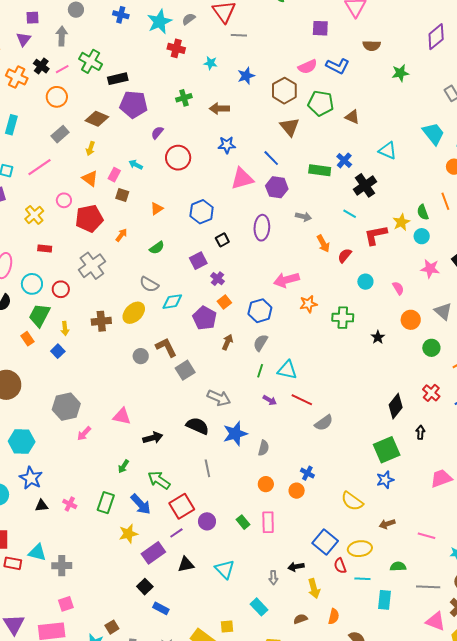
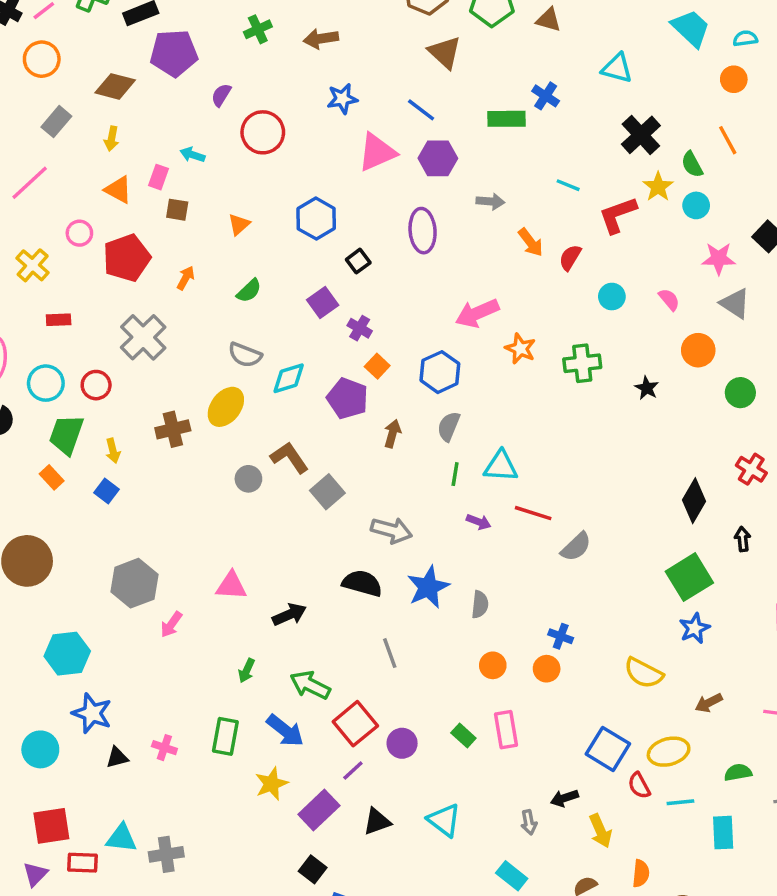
black cross: (365, 185) -> (641, 135), moved
orange star: (308, 304) -> (520, 349), turned -30
gray triangle: (443, 311) -> (735, 303), moved

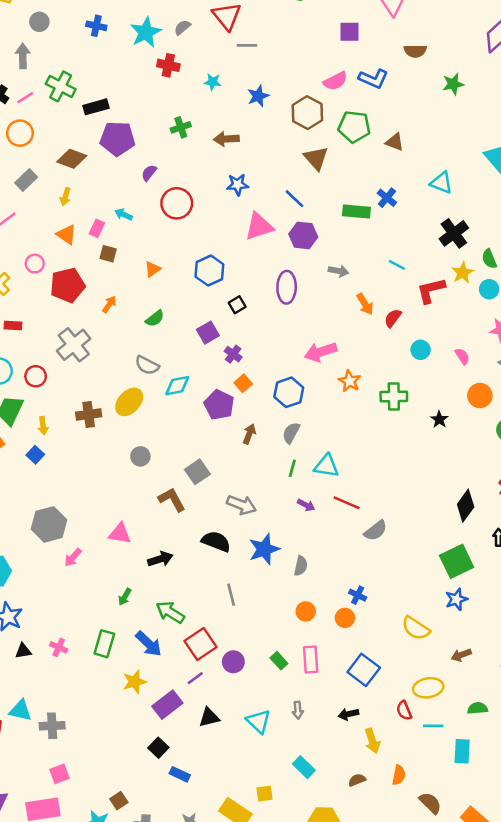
brown L-shape: (290, 458) -> (172, 500), moved
blue square: (608, 749) -> (364, 670), moved
gray arrow: (529, 822) -> (298, 710), moved

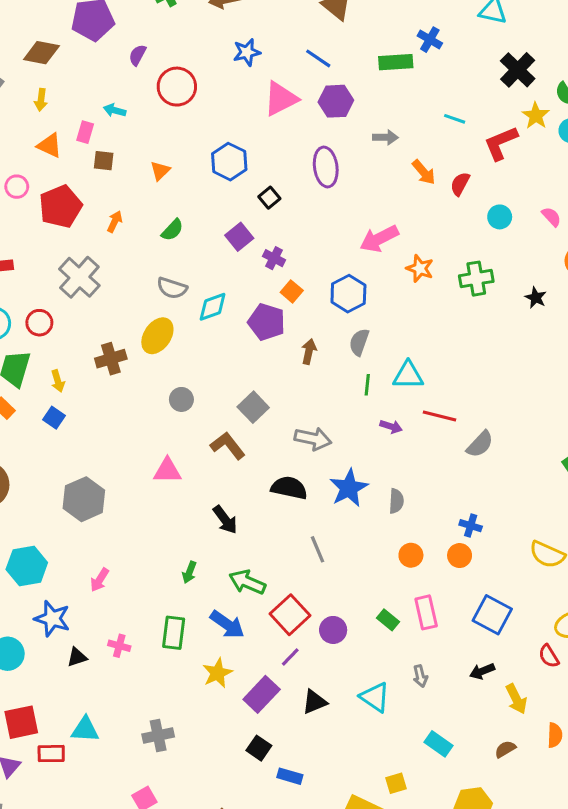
pink triangle: (120, 534) -> (167, 471), moved
pink arrow: (73, 557) -> (100, 580), moved
black arrow: (160, 559) -> (225, 520), turned 80
gray cross: (52, 726) -> (158, 735), moved

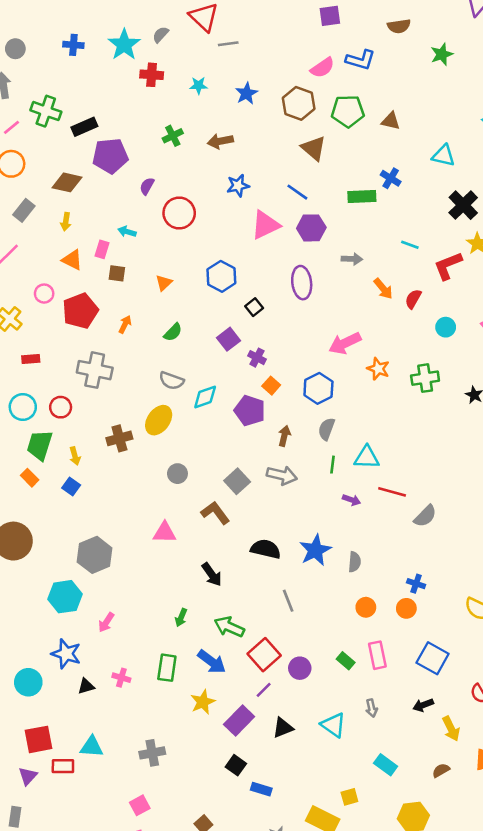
gray cross: (79, 277) -> (95, 370), turned -32
gray arrow: (313, 439) -> (282, 475), moved
cyan hexagon: (27, 566) -> (65, 597), moved

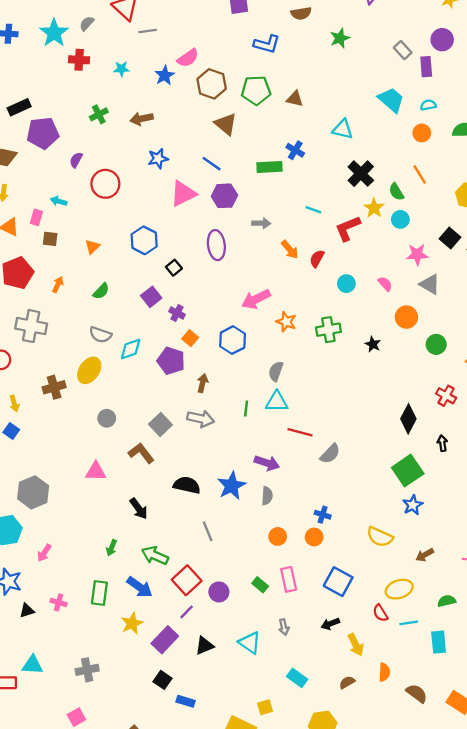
pink semicircle: (322, 68) -> (188, 58), moved
gray semicircle: (326, 429) -> (276, 371), moved
purple arrow: (352, 500) -> (267, 463), moved, size x1.5

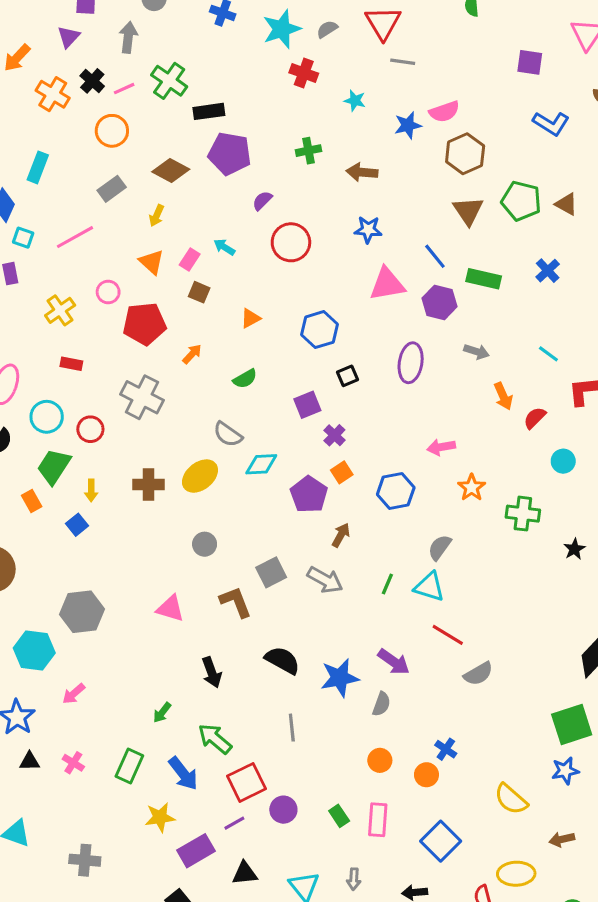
green pentagon: (256, 90) -> (521, 201), moved
green rectangle: (270, 167) -> (484, 279), moved
pink arrow: (256, 299) -> (441, 447), size x0.7

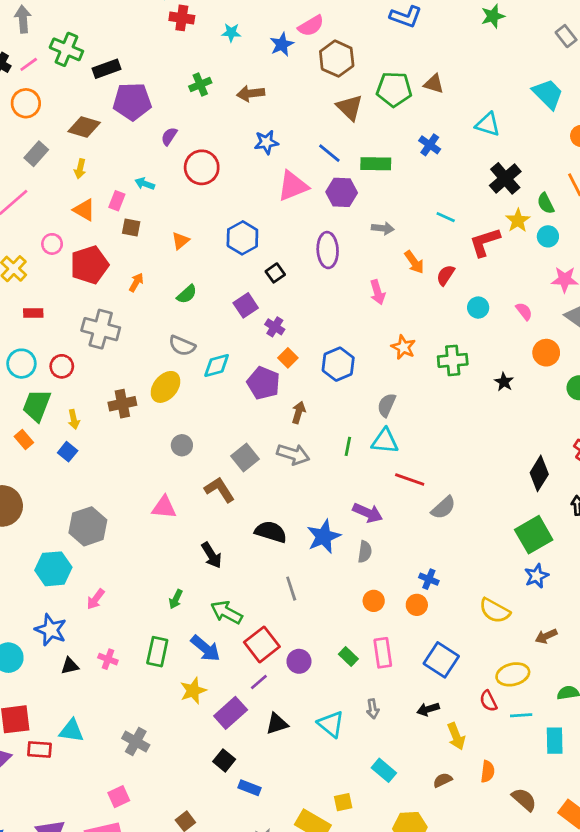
pink arrow: (441, 447) -> (378, 292), moved, turned -85
gray cross: (85, 860) -> (136, 742), turned 36

